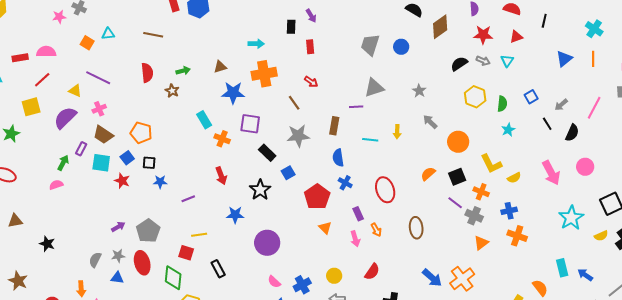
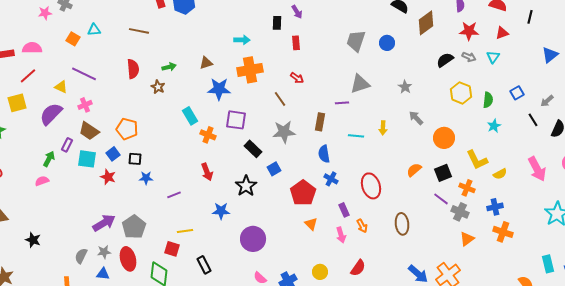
purple arrow: (118, 227) -> (104, 223), size x1.6

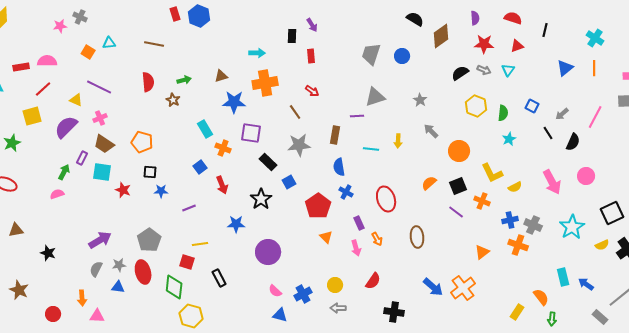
blue square: (517, 93) -> (532, 106), turned -32
blue square: (113, 154) -> (200, 167), moved
gray cross: (460, 212) -> (533, 225), moved
purple arrow: (104, 223) -> (100, 240), moved

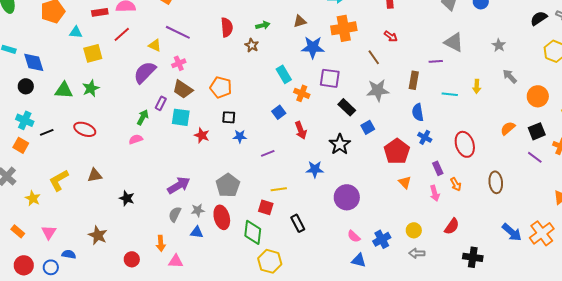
gray triangle: (375, 97) -> (454, 42), turned 45
yellow square: (32, 116) -> (93, 53), moved

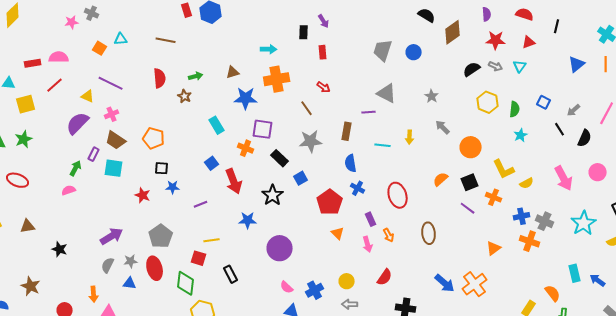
orange cross: (302, 93) -> (246, 148), moved
red arrow: (301, 130) -> (234, 181), size x1.4
red star: (202, 135) -> (143, 195), moved

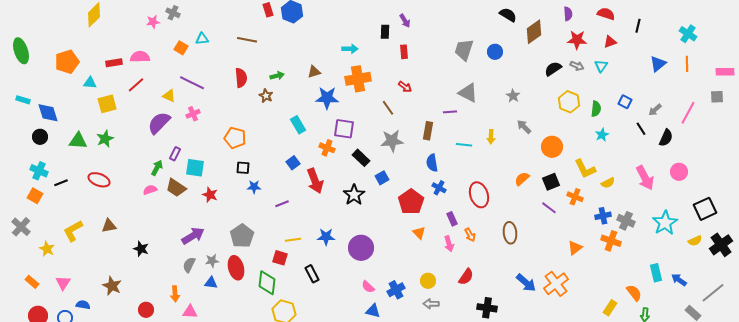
brown trapezoid: (116, 140) -> (176, 188), moved
red star: (143, 195) -> (210, 195), moved
blue star: (248, 220) -> (326, 237), moved

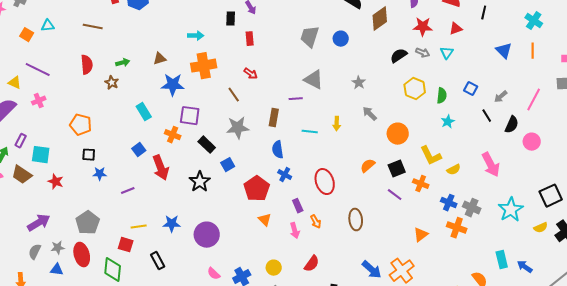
blue triangle: (658, 64) -> (504, 51), turned -36
pink circle: (679, 172) -> (532, 142), moved
blue cross: (603, 216) -> (449, 203), turned 35

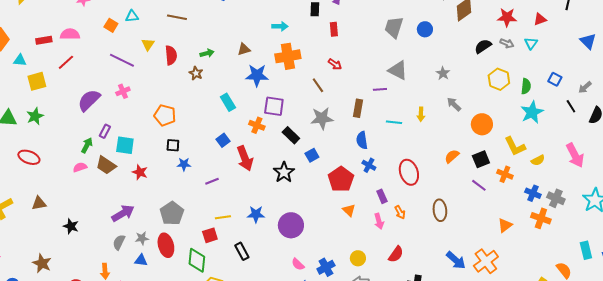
yellow triangle: (15, 83) -> (148, 44), moved, turned 40
cyan star: (448, 122) -> (532, 112), size x1.6
red square: (126, 245) -> (210, 235), turned -35

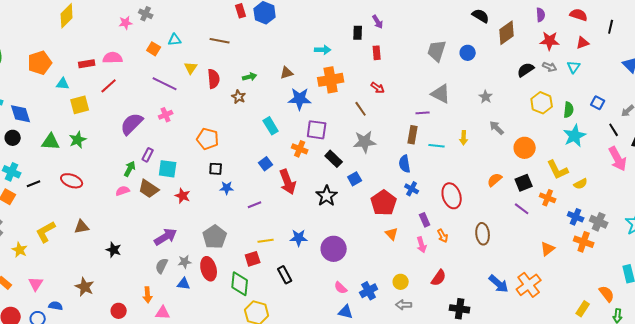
brown rectangle: (358, 108) -> (413, 135), moved
pink arrow: (575, 155) -> (618, 159), moved

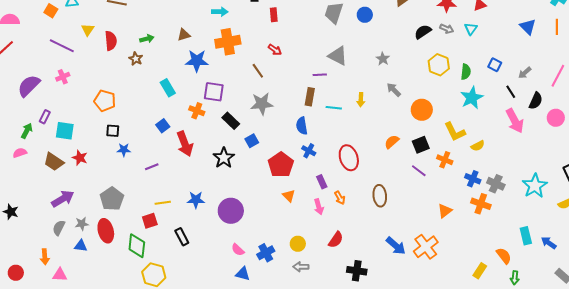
brown trapezoid: (149, 189) -> (54, 162), moved

